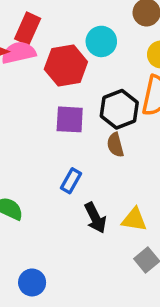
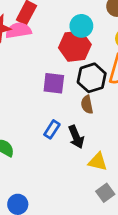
red hexagon: (66, 66) -> (75, 46), moved
black arrow: (95, 218) -> (76, 137), moved

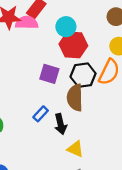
cyan circle: (81, 26) -> (66, 27), moved
brown semicircle: (87, 105) -> (75, 98), size x1.6

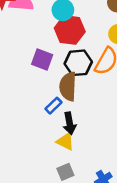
blue rectangle: (41, 114) -> (54, 106), moved
black arrow: (61, 124) -> (70, 123), moved

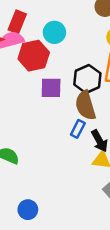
red hexagon: (70, 30) -> (34, 56), moved

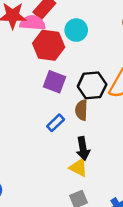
brown semicircle: (85, 105) -> (81, 110), size x0.7
blue rectangle: (78, 129) -> (56, 123), moved

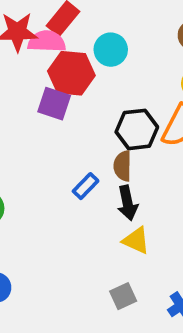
purple square: (54, 82) -> (54, 104), moved
black arrow: (83, 148) -> (127, 203), moved
yellow triangle: (78, 168) -> (136, 240), moved

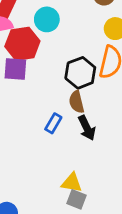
yellow triangle: (136, 240) -> (72, 183), moved
gray square: (123, 296) -> (77, 199), moved, turned -30

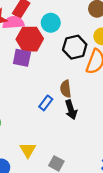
black hexagon: (80, 73) -> (75, 47), moved
yellow triangle: (72, 183) -> (28, 150), moved, turned 42

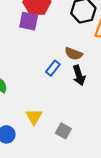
brown semicircle: (66, 89) -> (74, 54), turned -63

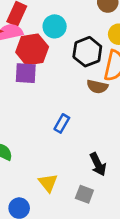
brown semicircle: (74, 54) -> (97, 87), moved
black arrow: (79, 75) -> (98, 164), moved

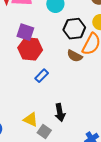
red hexagon: (32, 49) -> (30, 49), moved
yellow triangle: (48, 183) -> (31, 120), moved, turned -42

